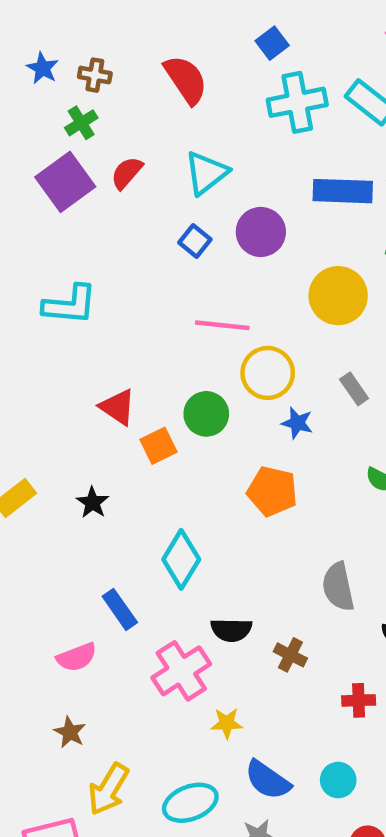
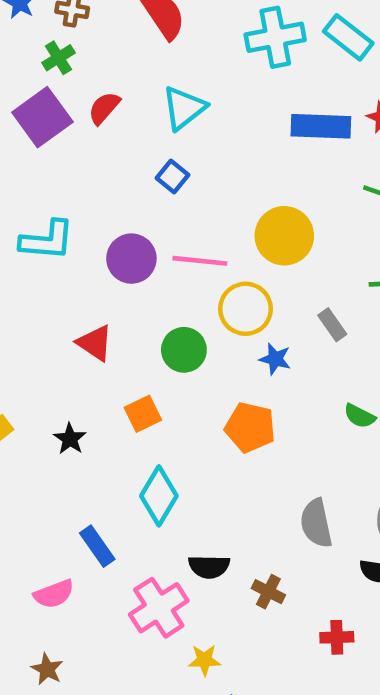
purple circle: (261, 232) -> (131, 259), moved
yellow circle: (338, 296) -> (284, 236), moved
orange square: (159, 446) -> (143, 414), moved

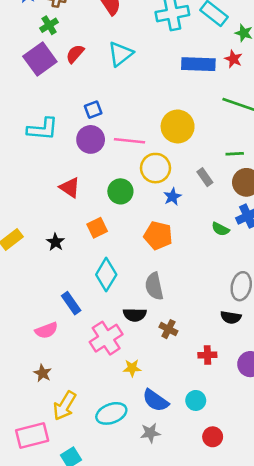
blue square: (173, 176) -> (93, 110), moved, turned 30
blue star: (275, 359) -> (172, 197), turned 30
gray semicircle: (316, 523) -> (154, 286), moved

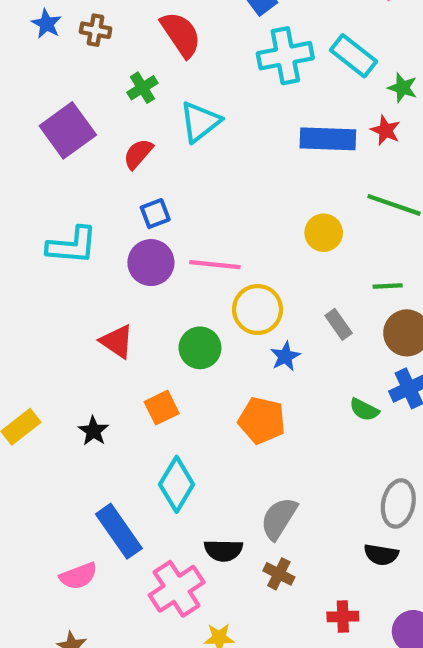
green cross: (49, 25) -> (142, 88), moved
red semicircle: (75, 54) -> (138, 154), moved
yellow circle: (178, 126) -> (324, 233), moved, size x0.7
gray semicircle: (154, 286) -> (279, 518), moved, turned 44
blue rectangle: (71, 303) -> (119, 531), size x1.4

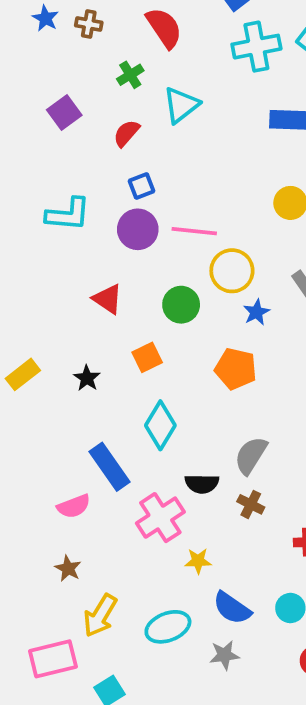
purple square: (68, 130) -> (64, 113), size x0.7

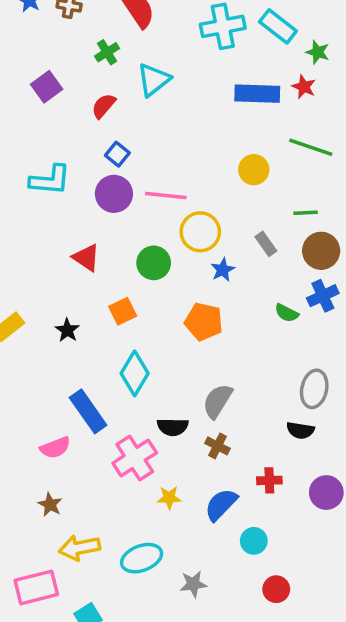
blue square: (142, 186) -> (117, 154), turned -30
blue semicircle: (232, 608) -> (221, 505), moved, turned 99
yellow arrow: (100, 616) -> (79, 548), turned 48

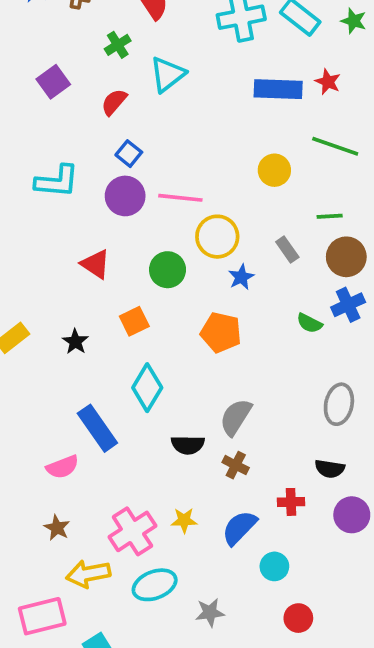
green star: (318, 52) -> (354, 21), moved
black semicircle: (300, 430) -> (330, 469), moved
pink cross: (135, 458) -> (132, 531), moved

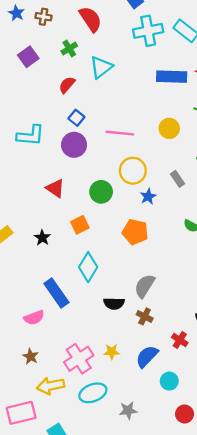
purple square: (53, 82) -> (28, 57), moved
pink line: (180, 198) -> (120, 133), moved
red cross: (291, 502) -> (180, 340), turned 35

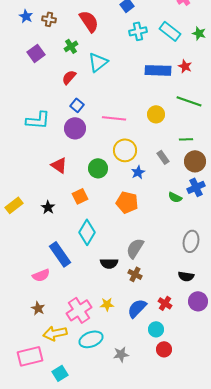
cyan cross: (148, 31) -> (138, 31), size x0.7
red cross: (180, 340) -> (165, 303), moved
red circle: (185, 414) -> (164, 349), moved

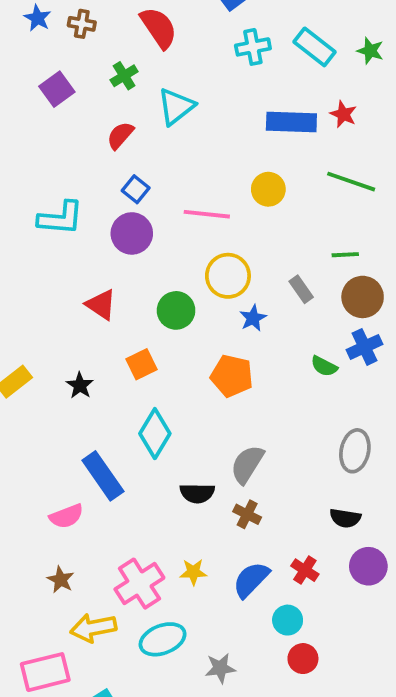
yellow circle: (156, 114) -> (268, 189), moved

